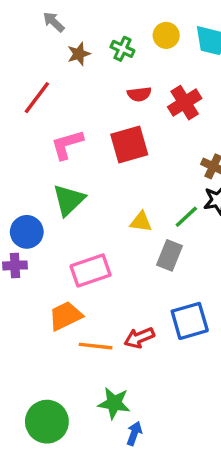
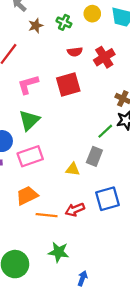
yellow triangle: (141, 222) -> (73, 169), moved
pink rectangle: (91, 271) -> (30, 156), moved
blue arrow: (134, 433) -> (82, 278), moved

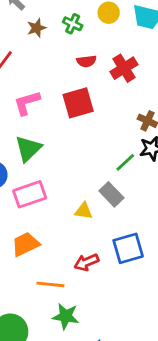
gray rectangle: (94, 156) -> (111, 194), turned -66
orange line: (47, 215) -> (50, 284), moved

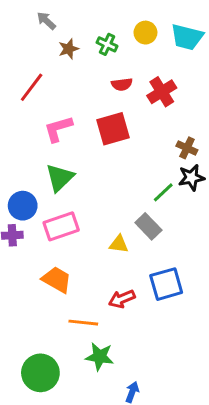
orange trapezoid: (25, 244) -> (57, 280), turned 56

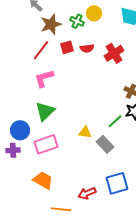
yellow circle: (145, 33) -> (94, 13), moved
brown star: (69, 49) -> (51, 24), size x1.5
red line: (32, 87) -> (41, 50), moved
red square: (113, 129) -> (67, 47), moved, size x0.6
yellow triangle: (119, 244) -> (85, 132), moved

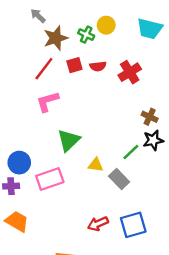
green triangle: (45, 111) -> (69, 140), moved
orange trapezoid: (43, 180) -> (17, 221), moved
red arrow: (87, 193) -> (98, 224), moved

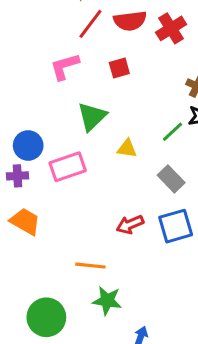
red square: (74, 65) -> (119, 68), moved
red semicircle: (98, 66) -> (130, 21), size x1.5
red line: (44, 69) -> (90, 24), moved
gray rectangle: (119, 179) -> (171, 179), moved

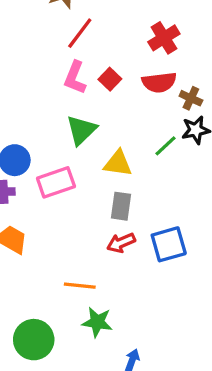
red semicircle: (130, 21) -> (159, 82), moved
pink L-shape: (65, 66) -> (75, 78), moved, turned -52
red square: (119, 68) -> (110, 79), turned -30
yellow triangle: (127, 149) -> (118, 163), size x1.4
gray rectangle: (171, 179) -> (121, 206), moved, turned 52

